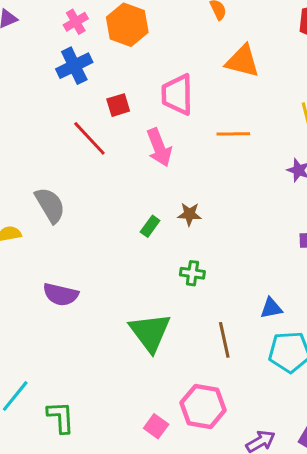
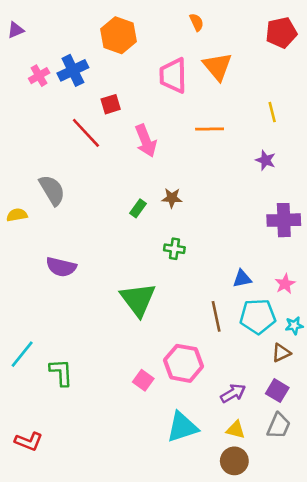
pink cross: (76, 22) -> (39, 76), moved
orange triangle: (242, 61) -> (217, 66), turned 36
pink trapezoid: (177, 94) -> (173, 76), moved
brown line: (224, 340) -> (216, 316), moved

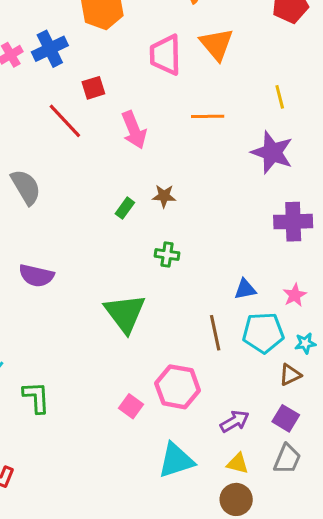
purple star: (266, 160) -> (272, 152), size x1.8

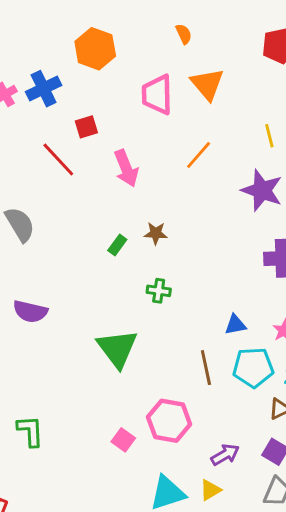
orange line: (208, 116) -> (199, 155), turned -48
yellow triangle: (238, 463) -> (210, 490), moved, turned -45

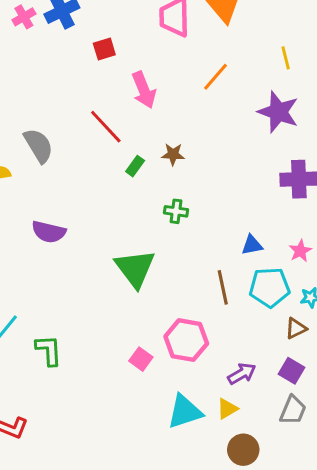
red line: (58, 159) -> (106, 127), moved

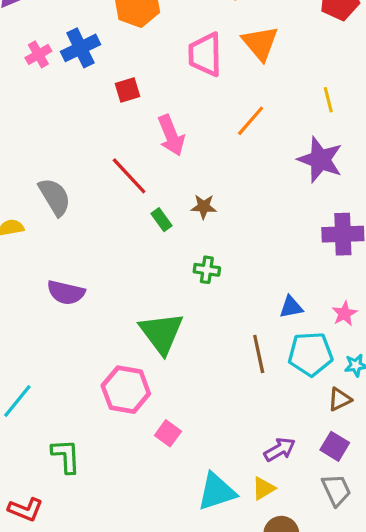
green rectangle: (135, 166) -> (161, 220), turned -72
pink hexagon: (186, 340) -> (126, 390), moved
green L-shape: (49, 350) -> (66, 456), moved
gray trapezoid: (293, 410) -> (336, 490), turned -48

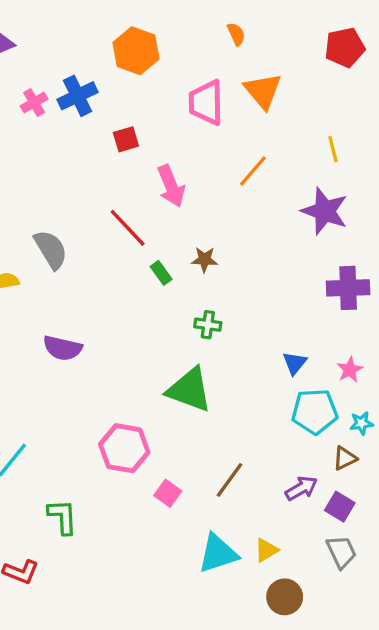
blue triangle: (291, 307) -> (295, 363), turned -40
green triangle: (161, 333) -> (189, 390), moved, turned -33
brown line: (259, 354) -> (230, 480), moved, turned 48
purple arrow: (280, 450) -> (301, 488), moved

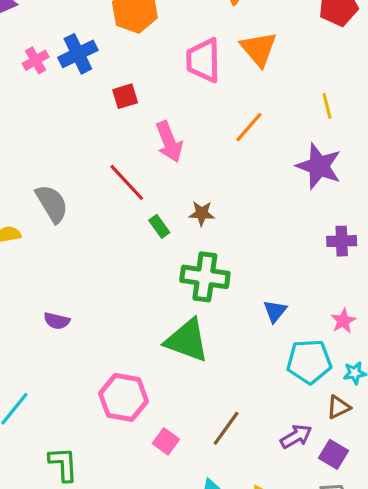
purple cross: (348, 288) -> (342, 241), size x0.7
green cross: (208, 325) -> (205, 277), size x1.8
purple semicircle: (63, 348) -> (57, 321), moved, size x0.7
blue triangle: (295, 363) -> (275, 311), moved

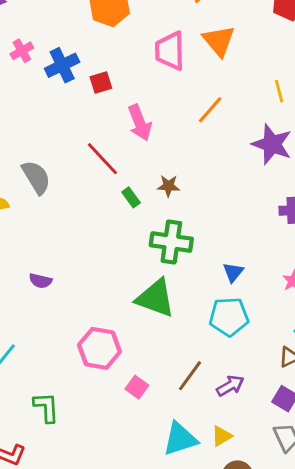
blue cross: (78, 54) -> (62, 65), moved
cyan pentagon: (309, 362) -> (229, 317), moved
purple arrow: (296, 436) -> (230, 386), moved

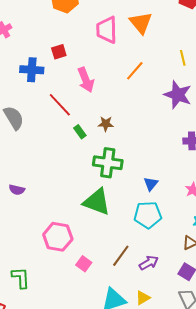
blue cross: (62, 65) -> (32, 70), moved, turned 30

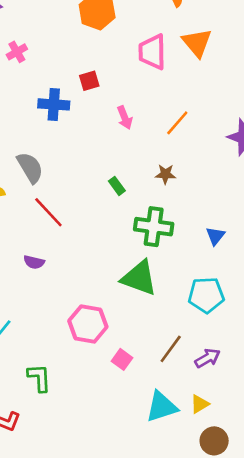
orange line: (135, 71) -> (177, 123), moved
pink arrow: (86, 80) -> (125, 118), size x0.7
red line: (60, 105) -> (48, 212), moved
brown star: (106, 124) -> (165, 174), moved
blue triangle: (151, 184) -> (215, 236), moved

